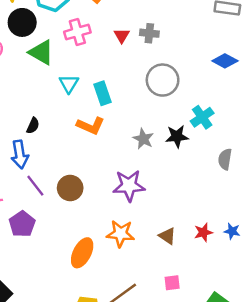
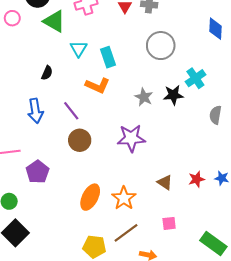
blue diamond: (225, 61) -> (215, 29), turned 65
black semicircle: (33, 126) -> (47, 73), moved
purple line: (35, 186) -> (71, 111), moved
orange star: (121, 234) -> (124, 198), moved, turned 30

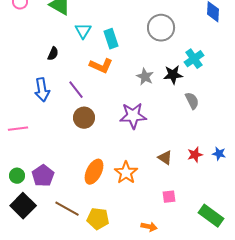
gray semicircle: (215, 115) -> (192, 101), moved, turned 144
purple pentagon: (38, 172) -> (43, 176), moved
brown line: (126, 233) -> (67, 209), moved, turned 65

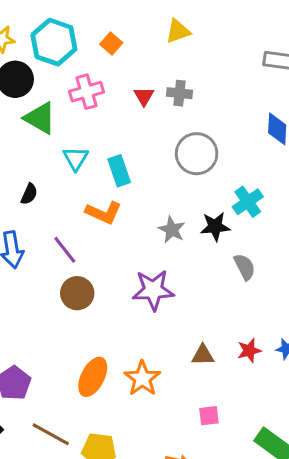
brown triangle: (165, 158) -> (203, 355), turned -35

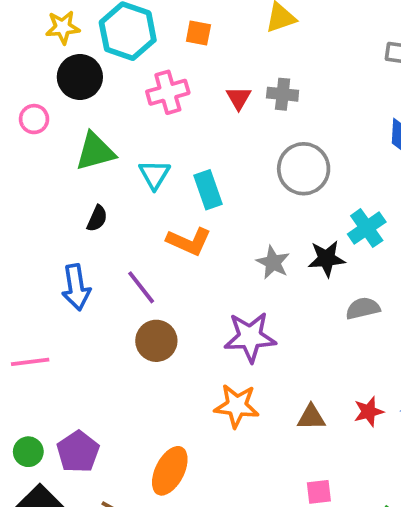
orange square: (111, 44) -> (198, 33), turned -30
green triangle: (40, 118) -> (95, 152), moved, turned -45
gray semicircle: (245, 267) -> (363, 308), turned -76
orange ellipse: (93, 377) -> (170, 471), moved
orange star: (142, 378) -> (237, 406), moved, turned -30

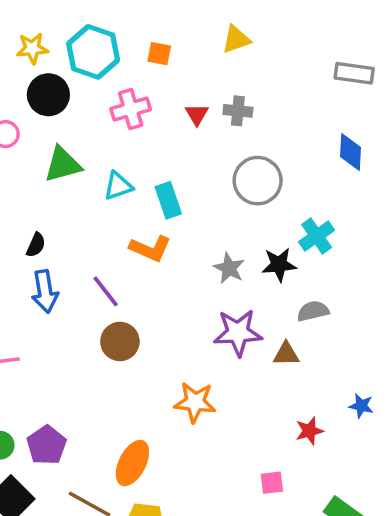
cyan triangle: (154, 174) -> (118, 186), turned 40
black semicircle: (97, 218) -> (36, 245), moved
purple star: (250, 337) -> (238, 333), moved
red star: (369, 412) -> (309, 431), moved
brown triangle: (311, 417) -> (286, 354), moved

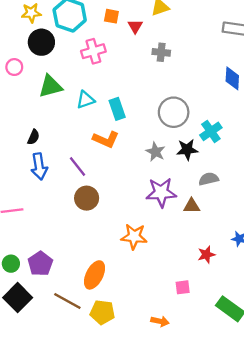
red triangle: (197, 114) -> (135, 26), moved
gray circle: (258, 181) -> (174, 112), moved

